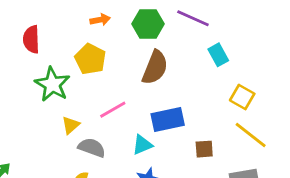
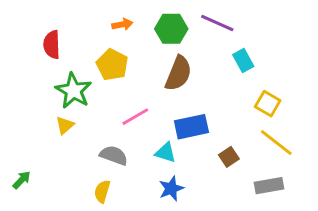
yellow triangle: (71, 125) -> (65, 125), moved
cyan triangle: (142, 145) -> (165, 153), turned 40
brown square: (204, 149) -> (229, 157), turned -30

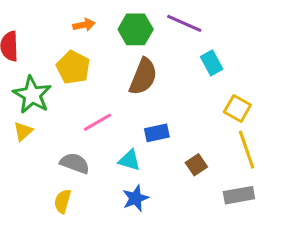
blue rectangle: (191, 127) -> (157, 133), size x0.7
yellow line: (276, 142) -> (247, 150), turned 33

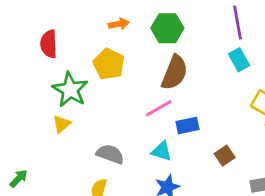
purple line: (184, 23) -> (237, 23), moved, turned 56
pink line: (98, 122) -> (159, 108), moved

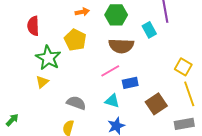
cyan rectangle: (239, 60) -> (149, 30), moved
brown semicircle: (175, 73) -> (121, 46), turned 70
brown square: (225, 156) -> (156, 104), size x1.5

